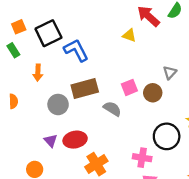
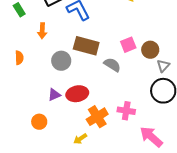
gray triangle: (170, 73) -> (163, 66), moved
brown rectangle: (85, 89) -> (86, 46), turned 30
purple triangle: (51, 141) -> (54, 95), turned 48
pink cross: (142, 158) -> (126, 111), moved

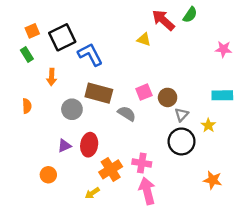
red ellipse: (77, 94) -> (89, 145), turned -70
pink arrow: (151, 137) -> (147, 191), moved, turned 35

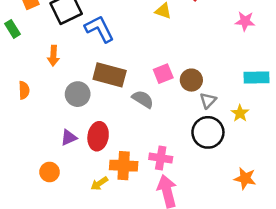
pink star: (223, 49) -> (245, 21), moved
green rectangle: (27, 54) -> (12, 29), moved
orange cross: (111, 169) -> (124, 166), turned 35
yellow arrow: (92, 193) -> (99, 184), moved

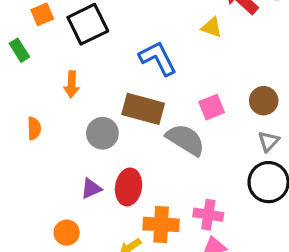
blue L-shape: (99, 29) -> (158, 58), moved
brown circle: (191, 80) -> (264, 101), moved
gray semicircle: (143, 99) -> (186, 140), size x1.4

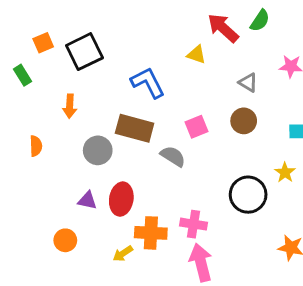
gray semicircle: (186, 140) -> (173, 156), size x0.7
gray triangle: (269, 141) -> (248, 83), moved, turned -42
purple triangle: (91, 189) -> (87, 200), turned 36

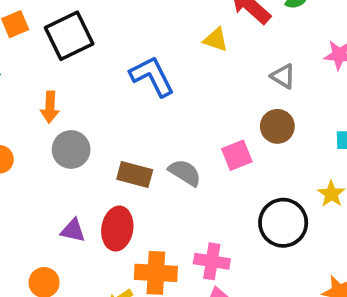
pink square: (196, 127) -> (237, 155), moved
brown rectangle: (135, 128) -> (135, 175), moved, size x0.7
gray circle: (98, 150) -> (71, 149), moved

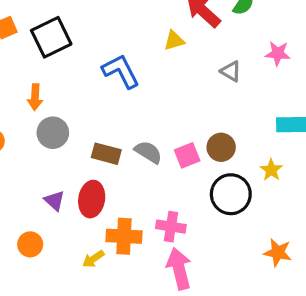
yellow triangle: (216, 40) -> (174, 40), turned -35
brown circle: (277, 126) -> (221, 147), moved
pink square: (237, 155) -> (187, 155), moved
purple triangle: (73, 230) -> (54, 201), turned 30

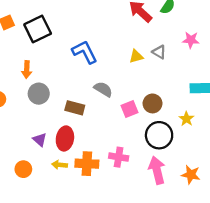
yellow triangle: (174, 40) -> (136, 56), moved
gray semicircle: (148, 152) -> (103, 89), moved
yellow arrow: (93, 259) -> (59, 165), moved, turned 40
pink arrow: (179, 269) -> (157, 170), moved

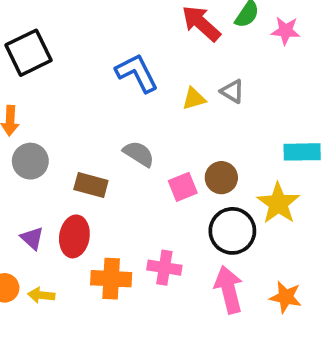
pink star: (191, 40) -> (286, 31), moved
blue L-shape: (85, 52) -> (137, 73), moved
yellow star: (186, 119) -> (278, 203), size x1.6
yellow arrow: (59, 165) -> (41, 295), moved

